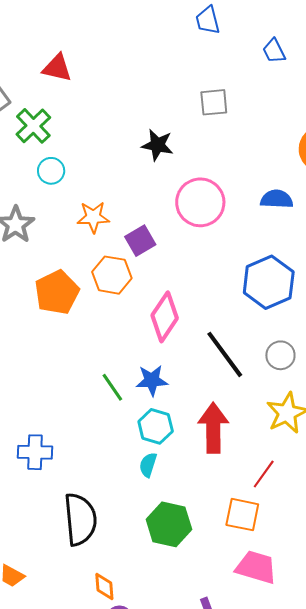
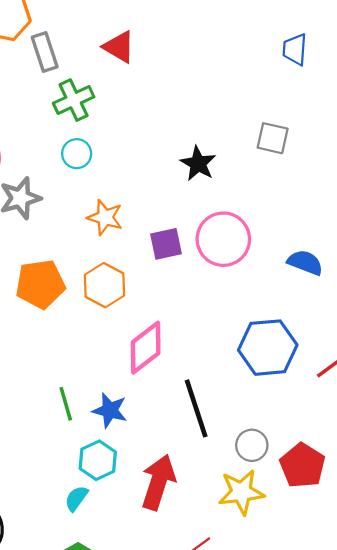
purple square: (140, 241) -> (166, 244), moved
gray circle: (280, 355) -> (252, 445), moved

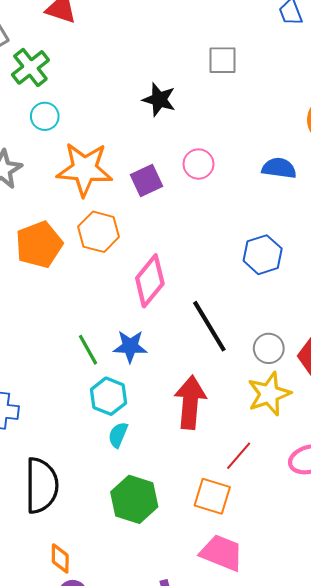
orange star: (105, 217) -> (85, 169), size x1.6
pink circle: (223, 239) -> (198, 164), size x0.6
blue hexagon: (268, 348) -> (263, 255), size x0.7
cyan hexagon: (98, 460) -> (109, 396), moved

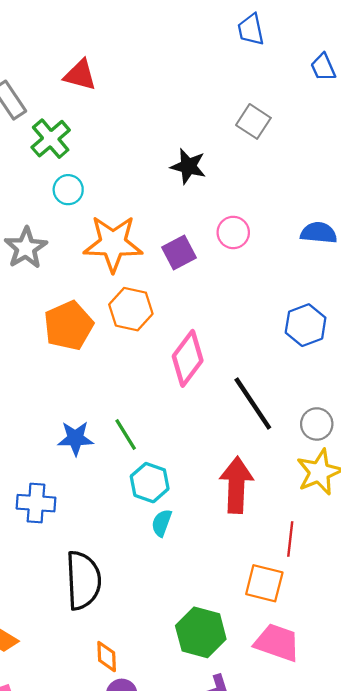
gray square: (222, 60) -> (253, 121), turned 36
blue star: (130, 346) -> (75, 438), moved
red line: (239, 456) -> (290, 539), turned -32
green hexagon: (134, 499) -> (201, 632), moved

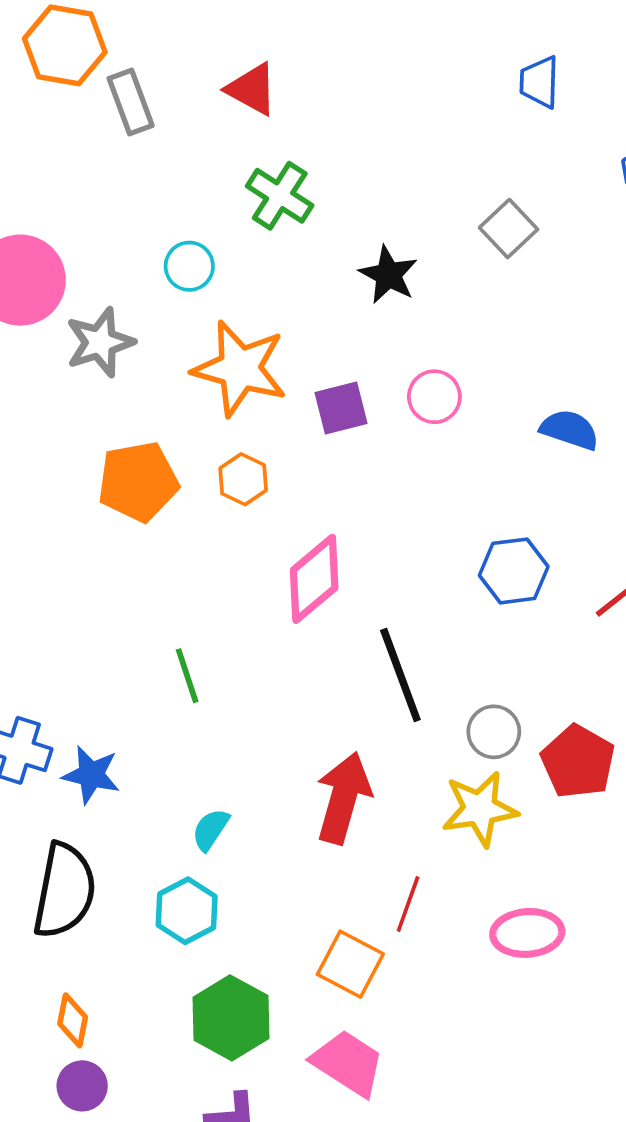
green cross: (51, 139) -> (280, 196), moved, turned -30
orange hexagon: (131, 309) -> (243, 479), size x0.7
blue star: (75, 438) -> (91, 775), moved
cyan hexagon: (150, 483) -> (187, 911), moved

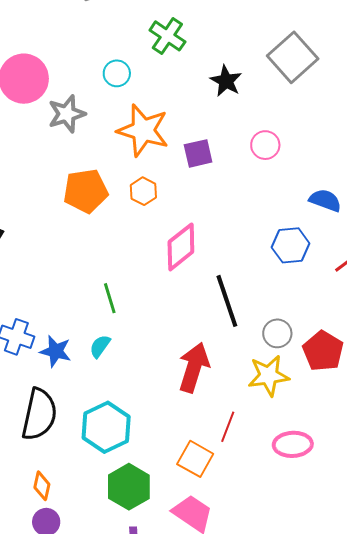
gray square: (509, 229) -> (293, 57), size x1.6
pink circle: (434, 397) -> (265, 145), moved
blue semicircle: (570, 430) -> (325, 200), moved
cyan semicircle: (210, 829) -> (100, 346), moved
cyan hexagon: (187, 911) -> (106, 427), size x1.4

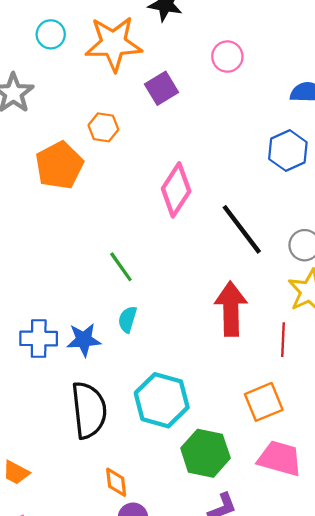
orange star: (143, 130) -> (114, 44), moved
orange hexagon: (143, 191) -> (103, 127), moved
red line: (228, 427) -> (283, 340), moved
orange square: (195, 459) -> (264, 402), turned -33

